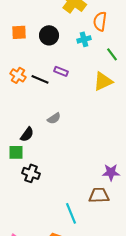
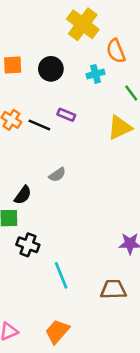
orange semicircle: (100, 21) -> (116, 51), turned -30
brown trapezoid: (99, 195) -> (113, 289), moved
cyan line: (71, 213) -> (61, 275), moved

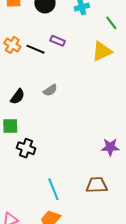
black semicircle: (23, 195) -> (18, 97), moved
cyan line: (61, 275) -> (53, 189), moved

